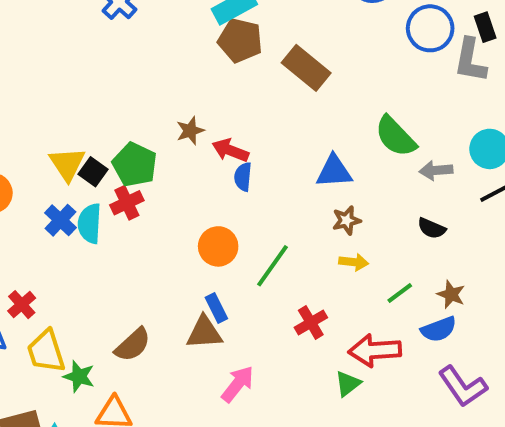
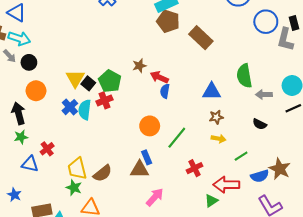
green semicircle: (395, 136) -> (244, 76), turned 30
brown star: (451, 294) -> (280, 169), moved, size x1.5
yellow trapezoid: (46, 351) -> (77, 169), moved

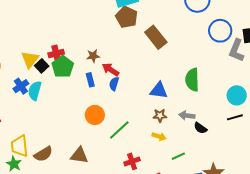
gray arrow: (264, 95) -> (187, 116), moved
red cross: (105, 100) -> (56, 53), moved
blue rectangle: (147, 157) -> (90, 80), moved

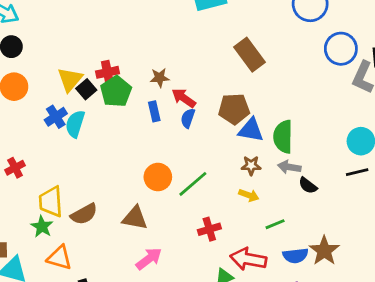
brown pentagon: (127, 17) -> (234, 109), moved, turned -30
green semicircle: (192, 80) -> (283, 137), moved
orange circle: (95, 115) -> (158, 177), moved

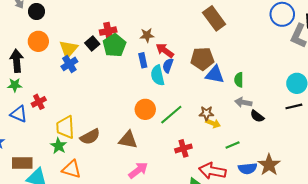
yellow triangle: (70, 79) -> (68, 49), moved
cyan semicircle: (75, 124) -> (158, 75), moved, turned -30
green semicircle: (283, 137) -> (239, 80), size x0.6
brown star: (251, 166) -> (206, 113), moved

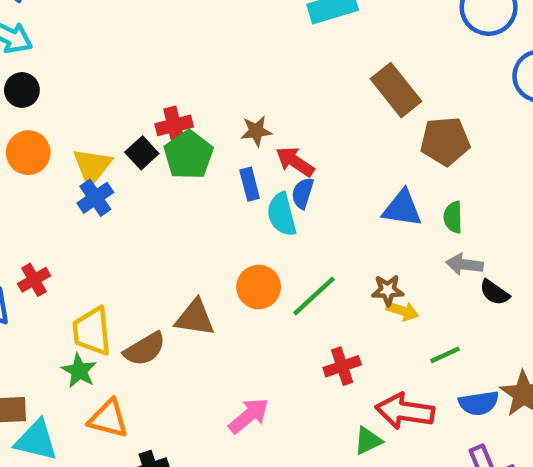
brown pentagon: (202, 59) -> (445, 141), moved
brown triangle: (128, 140) -> (195, 318), moved

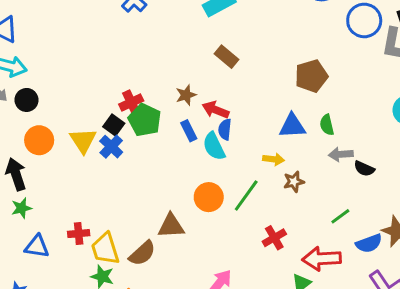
brown rectangle: (396, 90) -> (226, 57), moved, size x0.7
blue cross: (95, 198) -> (111, 147), moved
red cross: (34, 280) -> (79, 234), moved, turned 36
yellow arrow: (402, 311) -> (274, 159), moved

